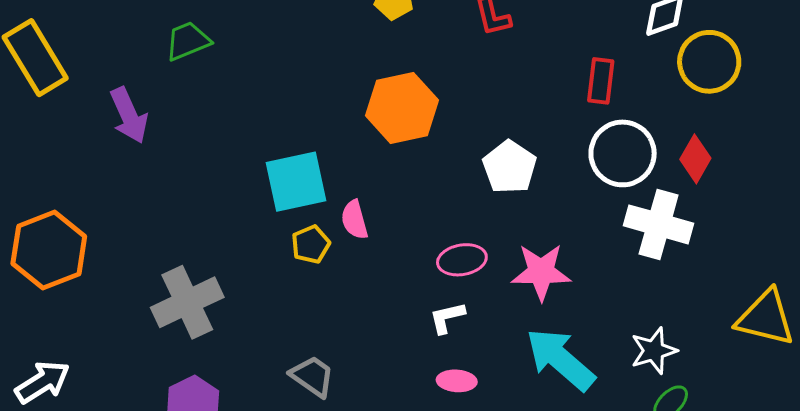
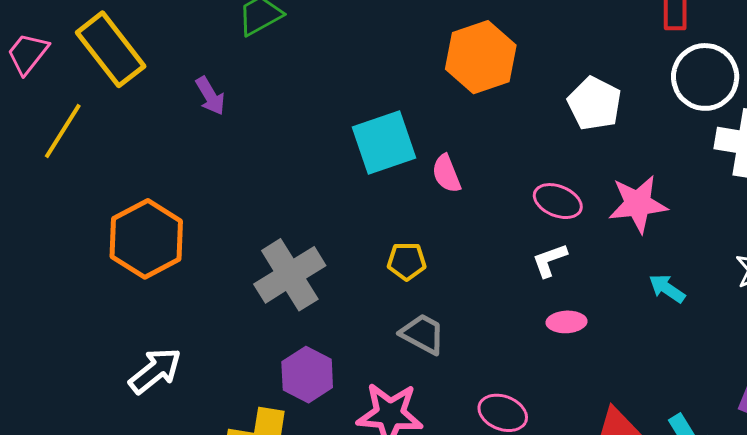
purple arrow: (129, 115) -> (210, 96), size x0.7
yellow pentagon: (311, 244) -> (407, 261), moved, turned 30
pink ellipse: (462, 260) -> (558, 201), turned 39
cyan arrow: (560, 359) -> (667, 289), size x0.5

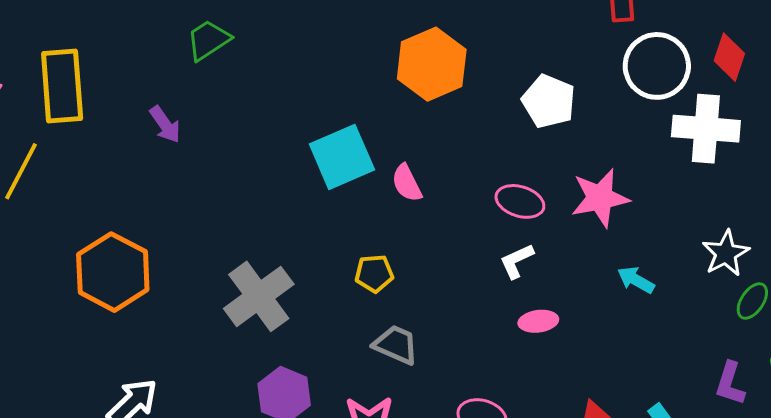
yellow rectangle: (111, 49) -> (62, 86), turned 38

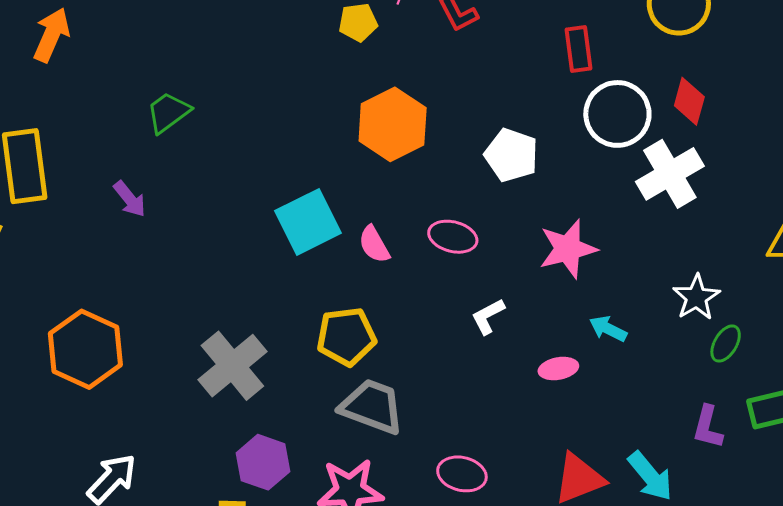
white cross: (706, 129) -> (670, 174), turned -32
pink ellipse: (520, 201) -> (453, 237), moved
yellow pentagon: (374, 273) -> (346, 336), size x1.5
pink ellipse: (538, 321) -> (558, 369), moved
gray trapezoid: (396, 345) -> (372, 406), size x1.4

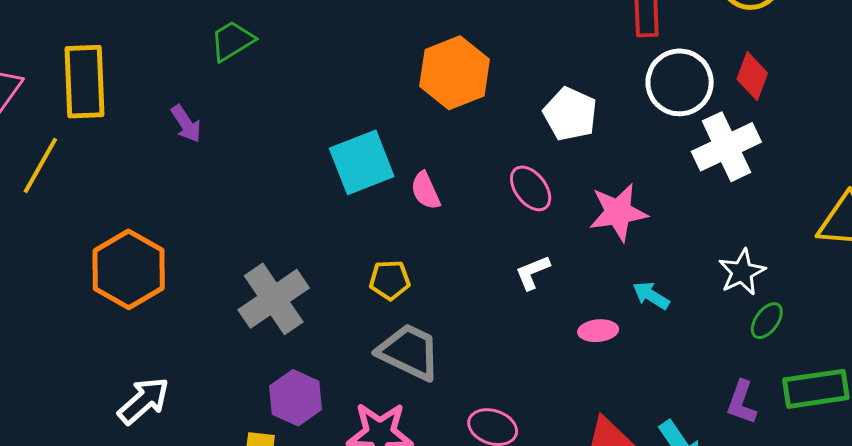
pink ellipse: (453, 237) -> (531, 188), moved, turned 33
yellow pentagon: (346, 336) -> (390, 280), size x0.7

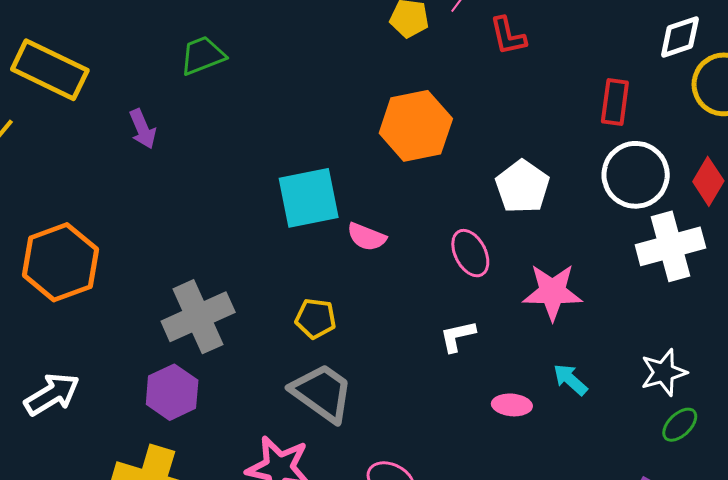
yellow rectangle: (84, 82) -> (50, 70), turned -72
pink semicircle: (426, 191) -> (367, 237), turned -54
purple hexagon: (296, 398) -> (172, 392), moved

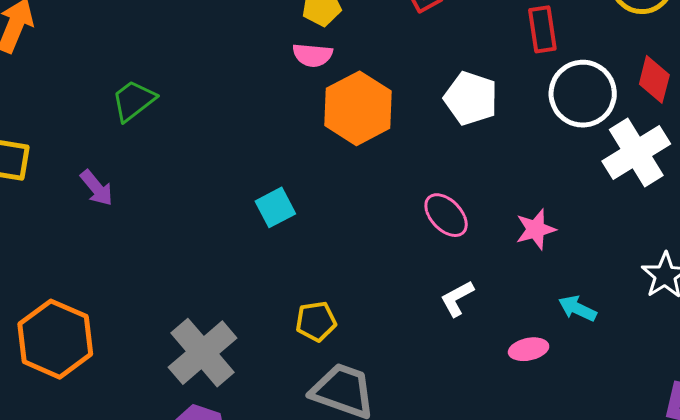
white pentagon: (522, 187) -> (471, 98), moved
cyan square: (309, 198) -> (275, 207), size x0.6
pink semicircle: (367, 237) -> (312, 55), moved
pink star: (552, 292) -> (536, 229), size x0.7

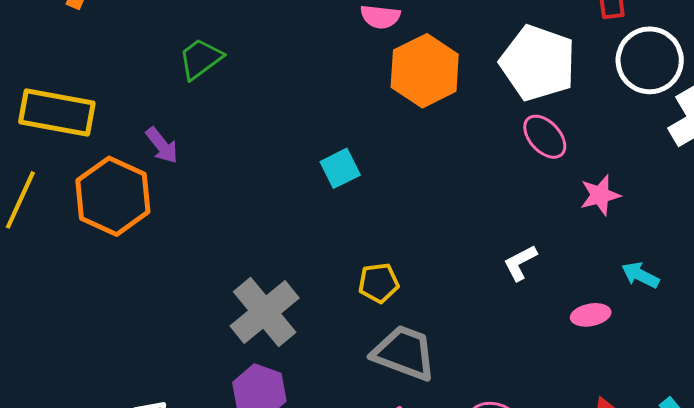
white pentagon: (471, 98) -> (538, 63), size x1.4
pink ellipse: (446, 215) -> (545, 137), moved
orange hexagon: (55, 339) -> (113, 196), moved

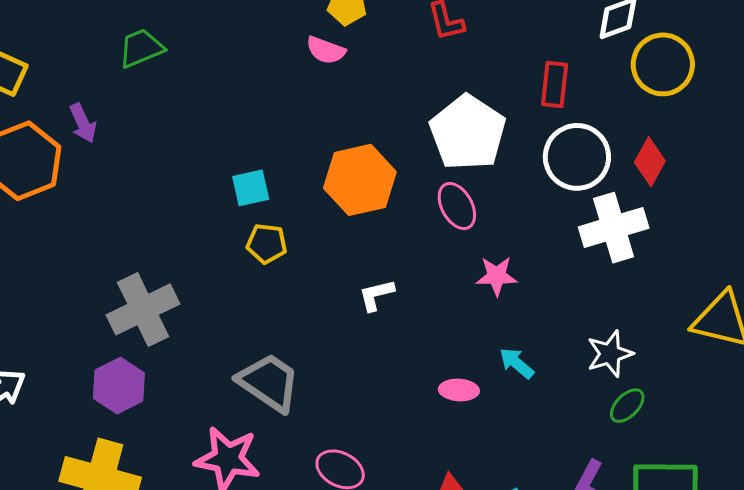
orange hexagon: (425, 71) -> (360, 180), moved
white L-shape: (520, 263) -> (376, 295), moved
yellow pentagon: (379, 283) -> (267, 244), moved

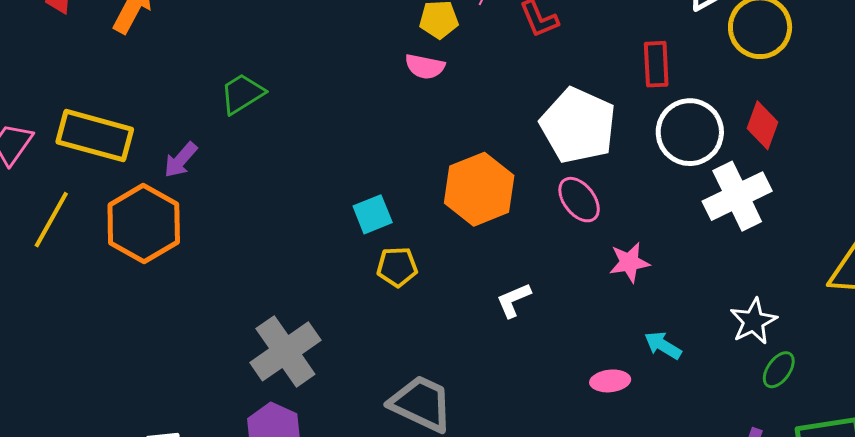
purple arrow: (83, 123) -> (181, 160), moved, turned 75

